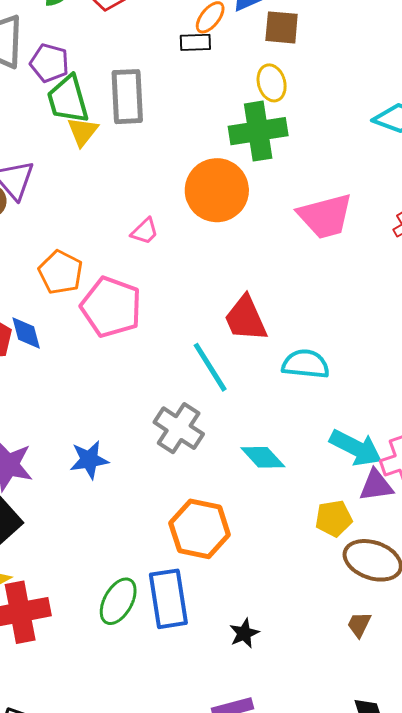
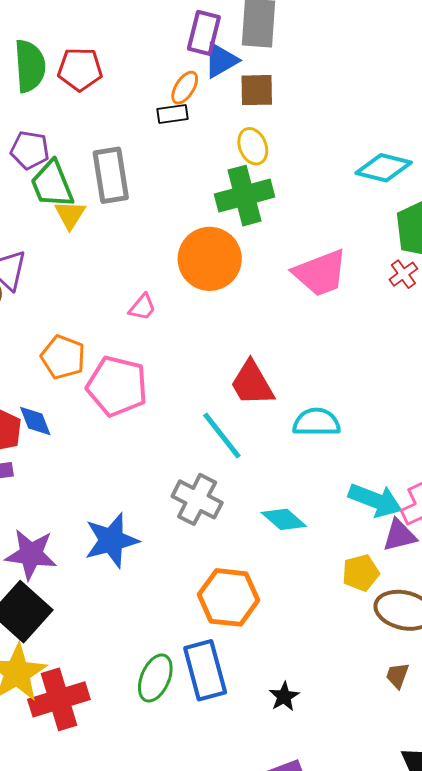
blue star: (89, 460) -> (111, 540), size x1.4

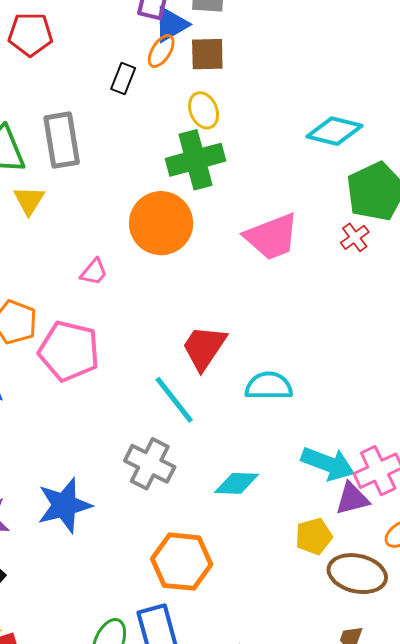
orange ellipse: (185, 88) -> (161, 51), moved
black rectangle: (173, 114) -> (123, 79), turned -60
yellow triangle: (70, 215) -> (29, 200), moved
red trapezoid: (252, 383) -> (204, 348), turned 64
cyan diamond: (284, 519) -> (237, 483), turned -39

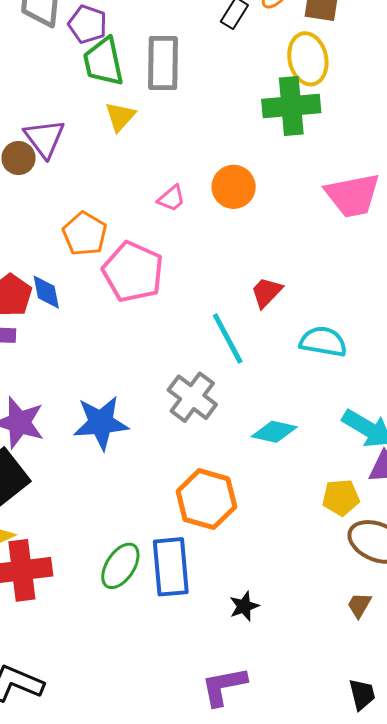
yellow ellipse: (204, 110) -> (308, 59), size x1.4
orange circle: (161, 223) -> (234, 187), moved, size x0.7
red trapezoid: (204, 348) -> (266, 292), size x0.7

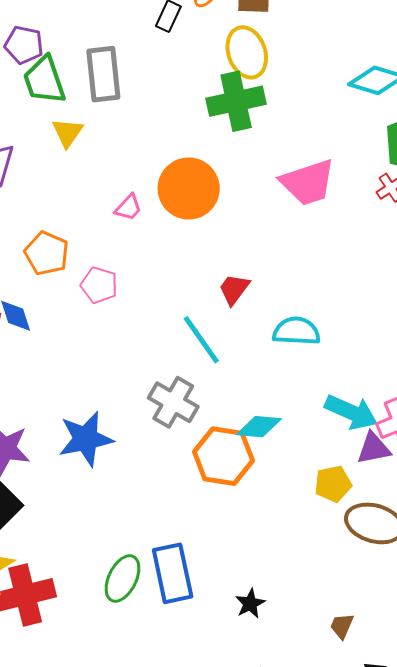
orange circle: (234, 187) -> (189, 188), size x1.4
pink pentagon: (133, 272) -> (99, 285), size x0.6
orange hexagon: (206, 499) -> (223, 456), moved
brown trapezoid: (359, 605) -> (342, 626), moved

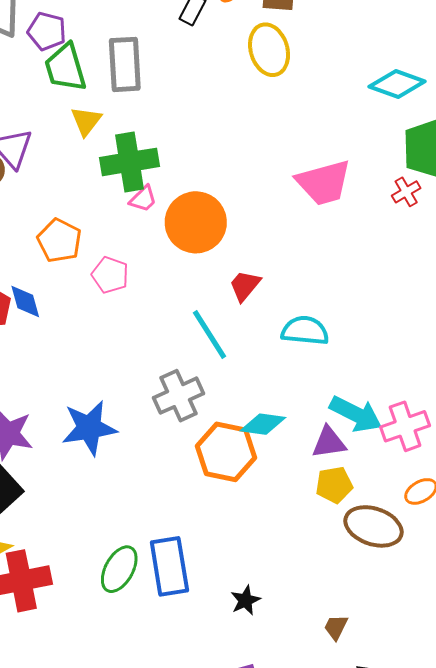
green cross: (236, 101) -> (130, 162), moved
orange circle: (189, 188) -> (196, 222), moved
gray cross: (173, 402) -> (179, 396), turned 33
purple triangle: (374, 448) -> (329, 442), moved

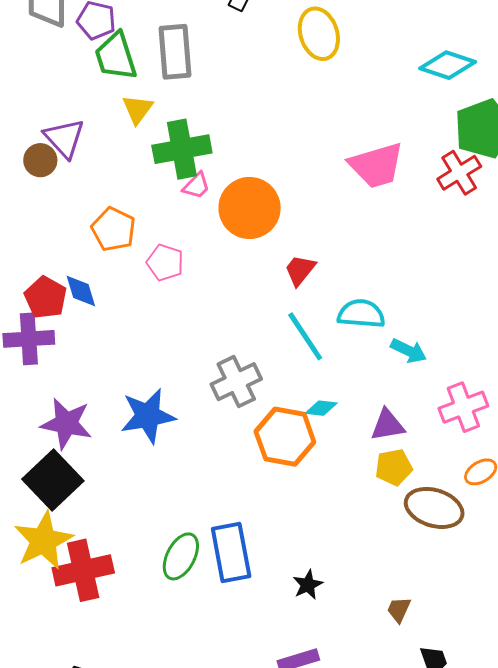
red cross: (406, 192) -> (459, 173), size x1.5
cyan line: (210, 334) -> (305, 336), moved
cyan arrow: (356, 414) -> (409, 351), moved, size x0.7
cyan diamond: (263, 424) -> (321, 408), size x0.7

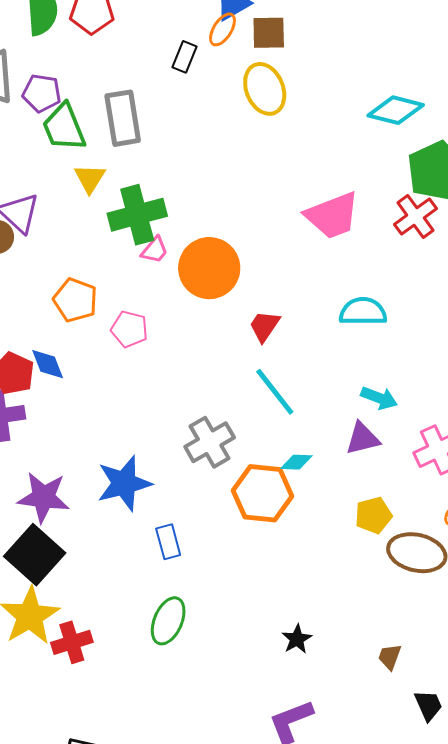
cyan semicircle: (361, 314) -> (363, 311), moved
purple triangle: (388, 425) -> (363, 439), moved
blue rectangle: (231, 553) -> (168, 542), moved, size x0.6
red cross: (83, 570) -> (72, 642), size x0.7

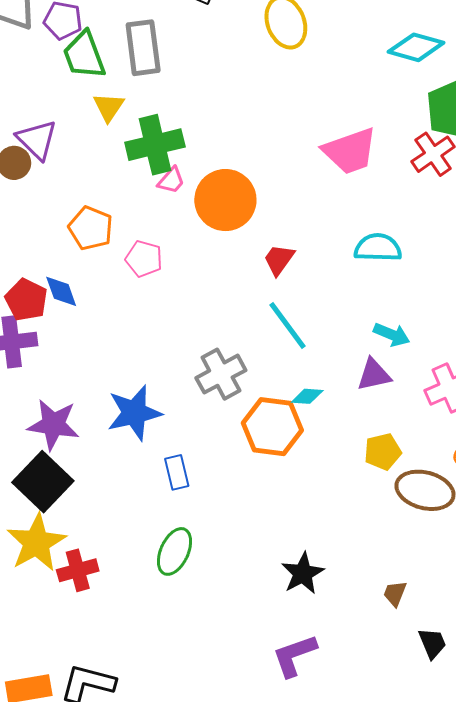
black star: (297, 639) -> (303, 573), size x1.4

